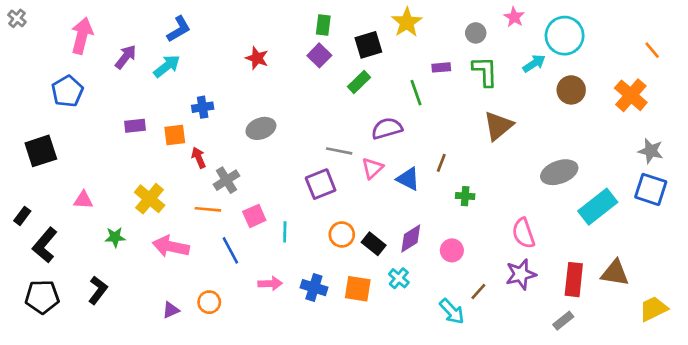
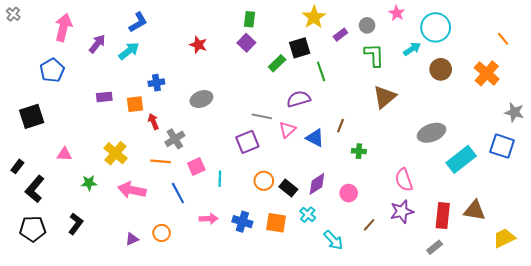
black square: (368, 45) -> (300, 48), moved
purple rectangle: (441, 67) -> (340, 35), moved, turned -32
gray star: (651, 151) -> (514, 112), moved
cyan arrow: (452, 311) -> (333, 240), moved

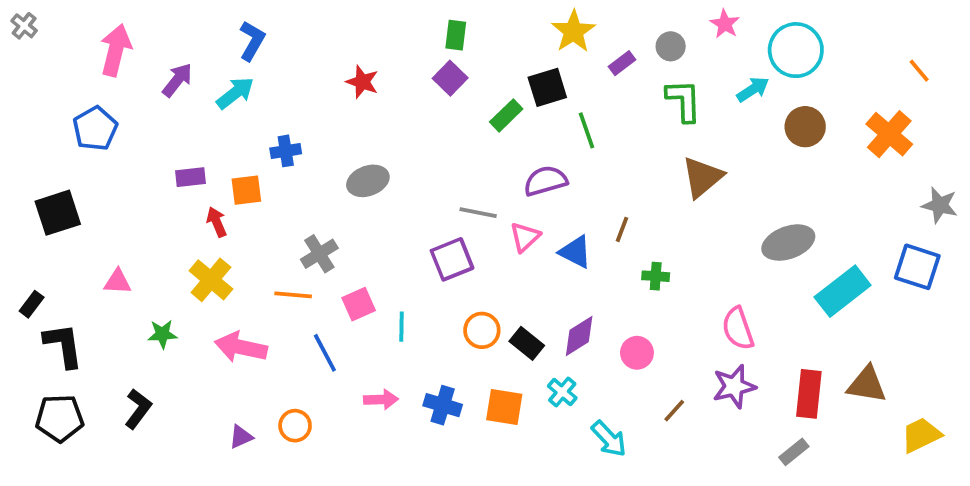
blue L-shape: (138, 22) -> (252, 41), turned -30
red arrow: (153, 121) -> (217, 222), moved
black L-shape: (35, 189) -> (63, 345), turned 132

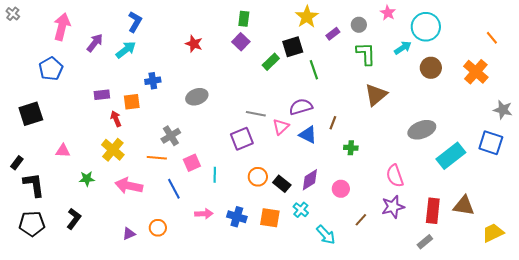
purple semicircle: (545, 181) -> (301, 107), moved

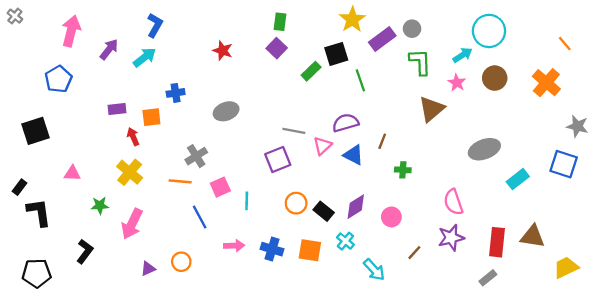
pink star: (388, 13) -> (457, 83), moved
purple rectangle: (333, 34) -> (382, 39), size x1.6
cyan rectangle: (451, 156) -> (518, 179), size x0.7
pink arrow: (129, 186) -> (132, 224), moved, turned -76
black pentagon: (32, 224) -> (37, 273), moved

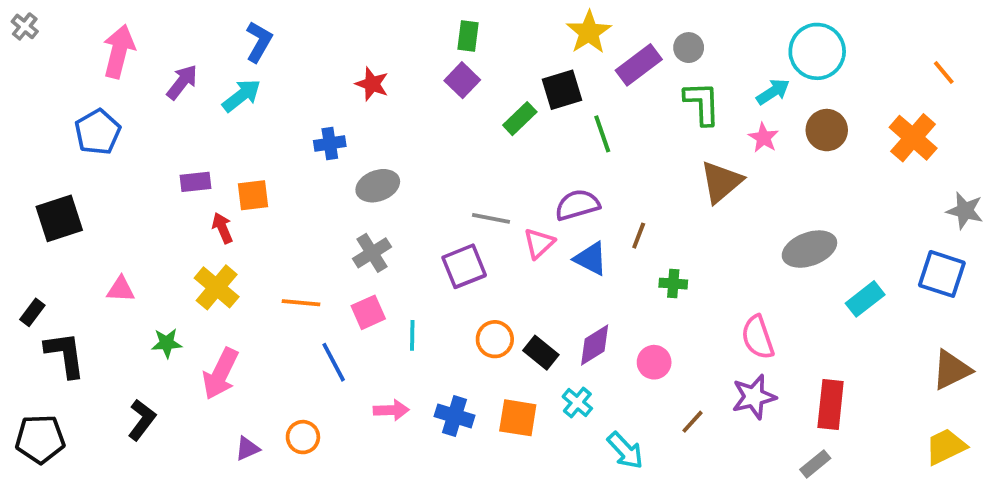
blue cross: (176, 93) -> (330, 143), moved
gray cross: (196, 156) -> (372, 253), moved
brown triangle: (533, 236) -> (951, 370), moved, turned -35
black pentagon: (37, 273) -> (40, 439), moved

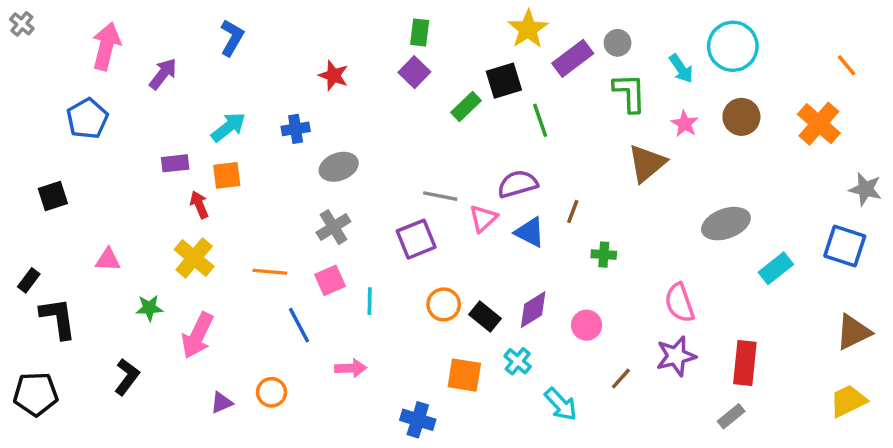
cyan arrow: (773, 92) -> (681, 69), moved, turned 88
cyan arrow: (242, 96) -> (228, 127), moved
black square: (59, 218) -> (53, 196), size x0.7
blue cross: (455, 416) -> (418, 420), moved

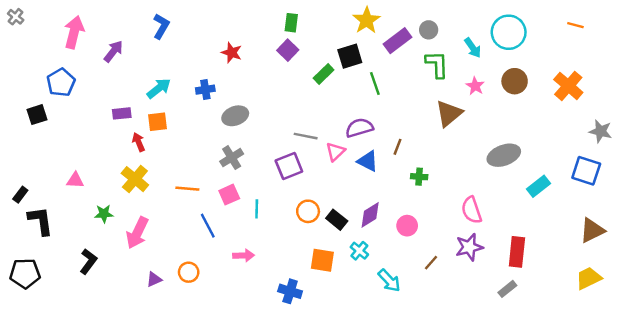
orange line: (846, 65) -> (575, 25), moved, turned -35
black square: (53, 196) -> (37, 115), moved

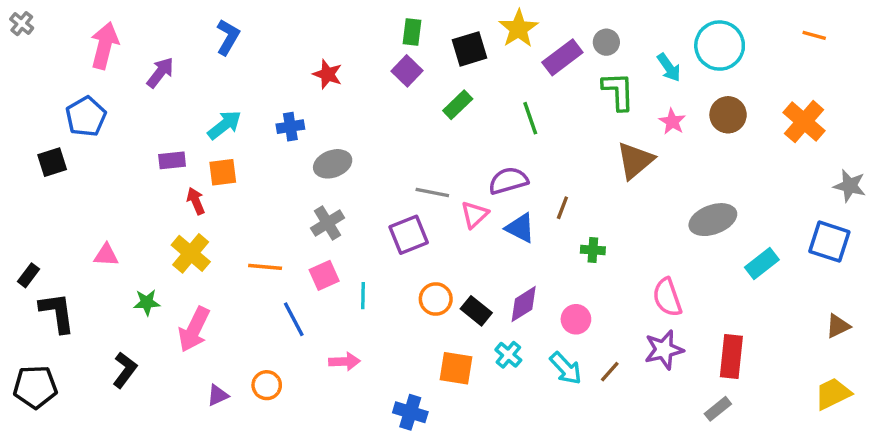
black square: (350, 56) -> (469, 49), moved
brown triangle: (592, 230) -> (838, 326), size x0.7
cyan arrow: (389, 281) -> (566, 368), moved

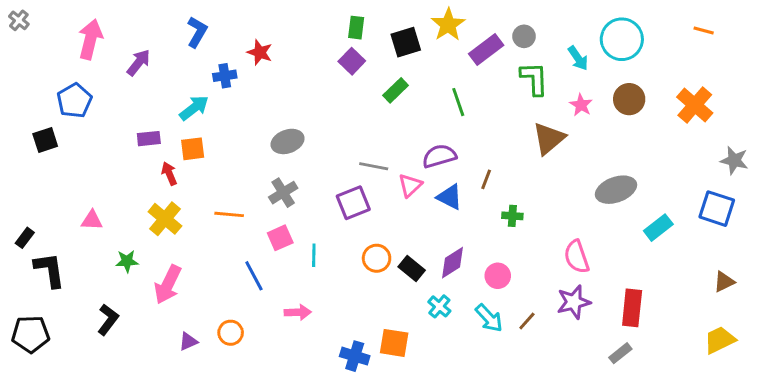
red star: (328, 74) -> (260, 52), moved
blue cross: (290, 127) -> (225, 76), moved
orange line: (265, 267) -> (229, 214), moved
orange square: (456, 368) -> (394, 343), moved

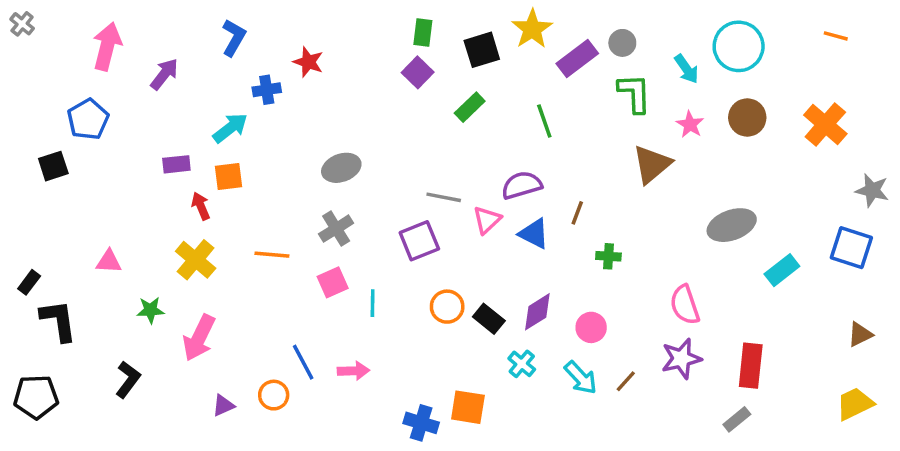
blue line: (254, 276) -> (303, 362), moved

